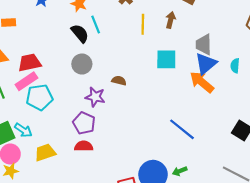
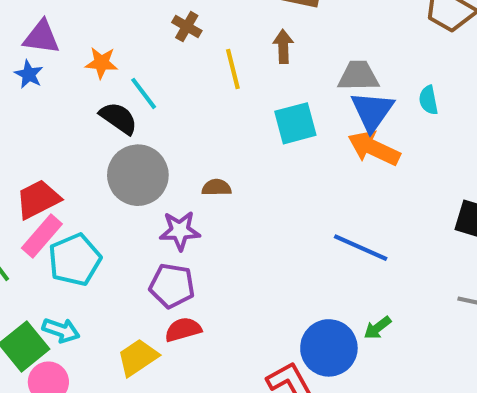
gray trapezoid: (204, 44) -> (358, 76), turned 105
gray circle: (82, 64) -> (138, 175), size x1.5
yellow trapezoid: (45, 153) -> (138, 357), moved

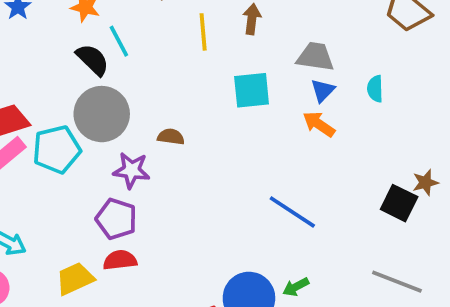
blue triangle: (372, 111) -> (323, 90), size x0.6
orange arrow: (374, 148) -> (319, 124), size x0.7
cyan pentagon: (75, 260) -> (57, 149), moved

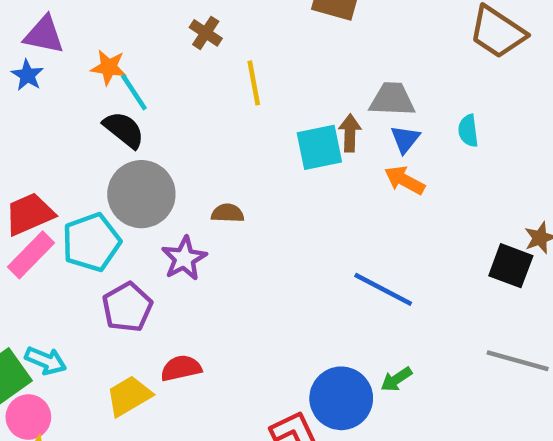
brown arrow: (252, 19) -> (350, 133), moved
cyan line: (119, 41) -> (134, 92), moved
purple star: (131, 170) -> (184, 258), turned -30
purple pentagon: (116, 219) -> (127, 307), moved, turned 30

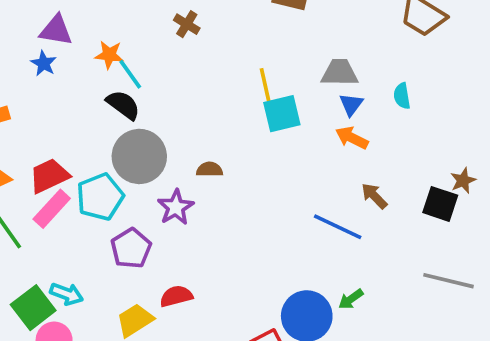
yellow line: (254, 83) -> (265, 86), moved
brown arrow: (350, 133) -> (374, 196), moved, turned -44

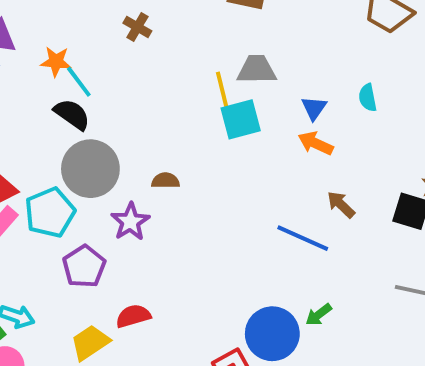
gray trapezoid: (340, 73) -> (257, 70), moved

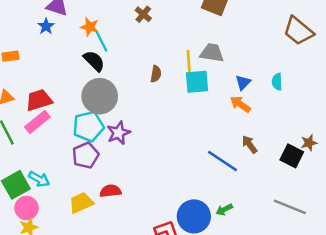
brown semicircle: (165, 181) -> (156, 74), moved, turned 91
cyan pentagon: (50, 213) -> (88, 126), moved

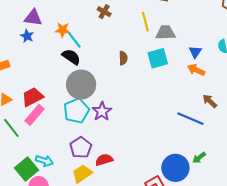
yellow line: (189, 62) -> (145, 22), moved
purple pentagon: (85, 155) -> (81, 148), moved

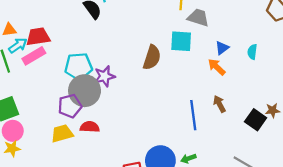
brown semicircle: (123, 58) -> (152, 57), moved, size x1.6
gray circle: (81, 85) -> (85, 91), moved
blue line: (190, 119) -> (193, 115), turned 40
cyan arrow: (44, 161) -> (18, 45), moved, turned -72

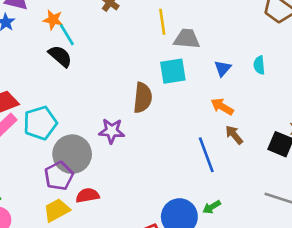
cyan pentagon: (79, 66) -> (40, 123), moved
orange arrow: (217, 67) -> (222, 107), moved
purple star: (105, 76) -> (112, 131), moved, turned 30

